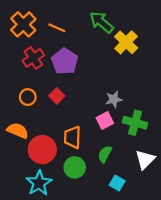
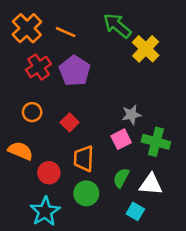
red square: (57, 96) -> (70, 122), moved
red circle: (42, 150) -> (49, 173), size x0.7
white triangle: (145, 160) -> (151, 184), moved, turned 50

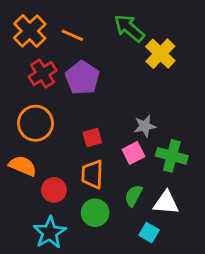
orange circle: (32, 112) -> (35, 123), size x1.6
red square: (70, 122) -> (92, 137), moved, turned 30

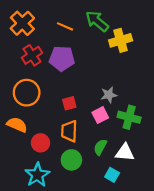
orange line: (72, 35) -> (65, 26), moved
yellow cross: (160, 54) -> (121, 40), turned 30
purple pentagon: (82, 78) -> (62, 59), turned -30

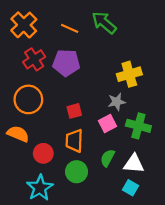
yellow cross: (121, 40) -> (129, 74), moved
cyan square: (112, 175) -> (130, 188), moved

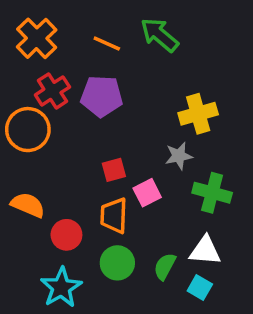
orange circle: (28, 99) -> (28, 130), moved
pink square: (107, 124) -> (147, 193), moved
green semicircle: (107, 158) -> (165, 266), moved

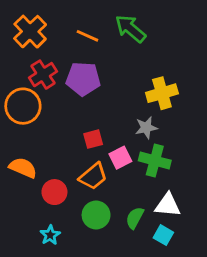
green cross: (212, 193) -> (155, 161), moved
orange trapezoid: (114, 216) -> (93, 176), turned -132
cyan star: (61, 287) -> (50, 235), size x0.6

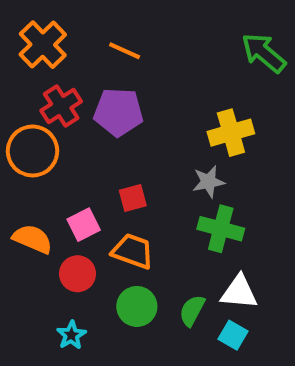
green arrow: (130, 29) -> (264, 53), moved
pink square: (120, 158) -> (84, 225), moved
orange trapezoid: (93, 176) -> (133, 251), turned -120

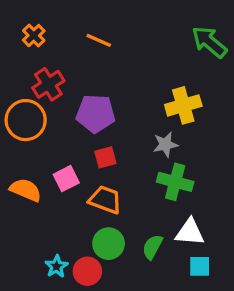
orange cross: (43, 45) -> (34, 36), size x0.6
purple pentagon: (118, 112) -> (96, 114), moved
red circle: (78, 274) -> (87, 271), moved
cyan square: (233, 335) -> (200, 266), moved, turned -30

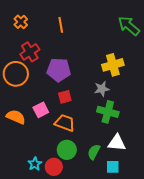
orange line: (99, 40) -> (61, 25), turned 56
cyan square: (200, 266) -> (113, 167), moved

